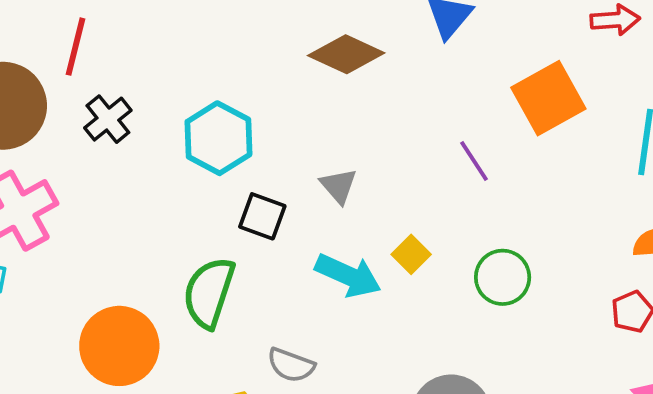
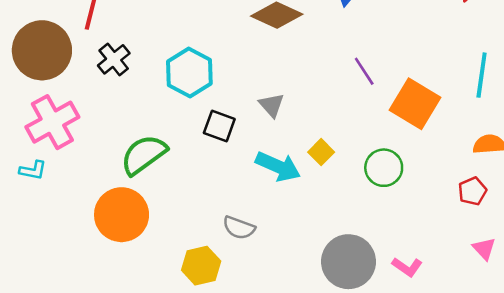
orange square: (548, 98) -> (415, 104), moved, turned -30
purple line: (474, 161) -> (364, 71), moved
green semicircle: (209, 293) -> (144, 155), moved, turned 36

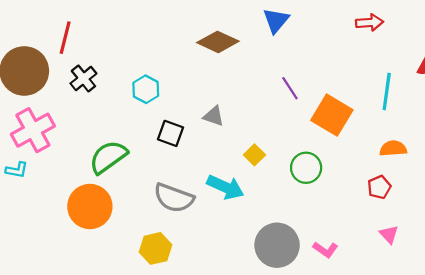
cyan hexagon: (189, 72) -> (146, 89), size x0.7
gray triangle: (272, 105) -> (214, 116), turned -30
cyan arrow: (278, 166) -> (225, 187), moved
gray semicircle: (239, 228) -> (174, 198), moved, size x1.5

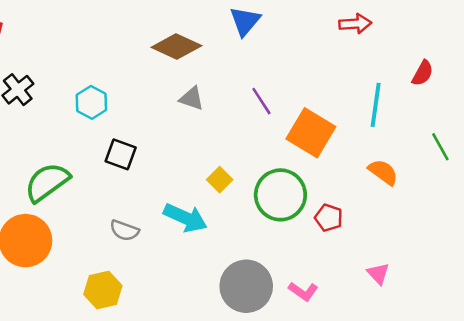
gray triangle: (214, 116) -> (192, 99), moved
orange semicircle: (393, 148) -> (383, 172), turned 40
green circle: (306, 168) -> (280, 195), size x1.4
red pentagon: (379, 187) -> (329, 218), moved, turned -30
gray semicircle: (174, 198) -> (124, 230), size x0.6

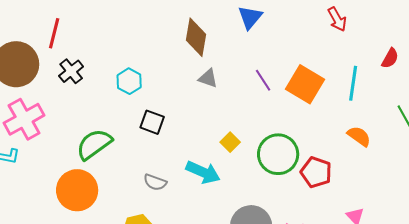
red arrow: (355, 24) -> (337, 19), turned 65
brown diamond: (176, 46) -> (196, 37), turned 75
orange square: (311, 133) -> (305, 84), moved
red pentagon: (329, 218) -> (316, 172), size x1.4

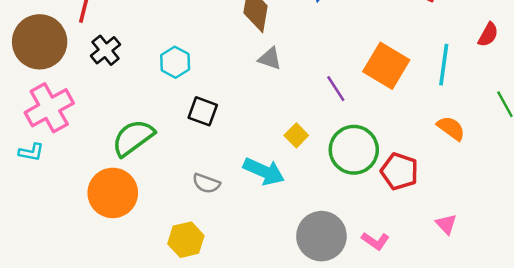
purple line: (263, 80) -> (336, 89), moved

